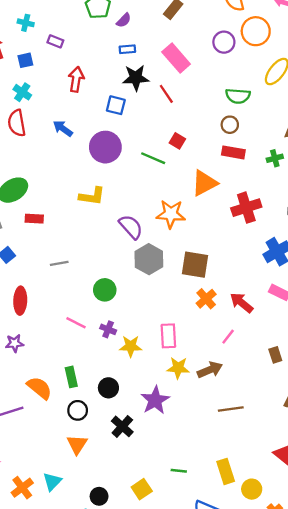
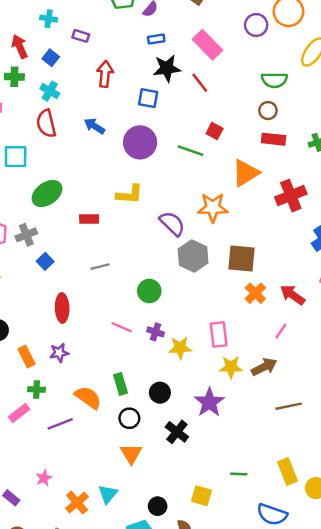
blue square: (25, 60) -> (51, 58), turned -35
red rectangle: (34, 219) -> (89, 219), moved
yellow square: (142, 489) -> (201, 496), turned -36

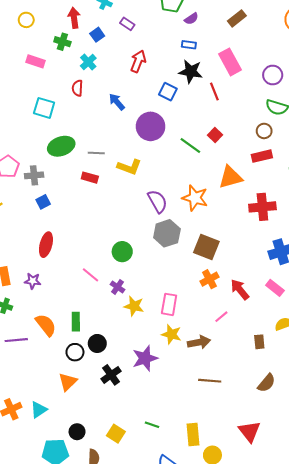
purple circle: (256, 25) -> (273, 75), moved
red semicircle: (46, 124) -> (77, 88), size x0.7
red rectangle: (274, 139) -> (262, 156), turned -36
gray line: (100, 267) -> (96, 153), moved
black circle: (160, 393) -> (97, 343), moved

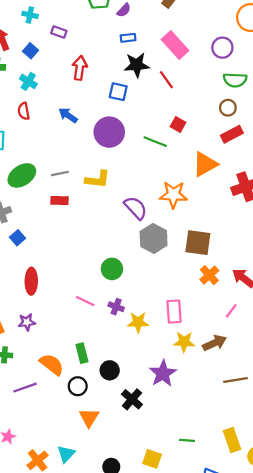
black circle: (75, 352) -> (78, 386), moved

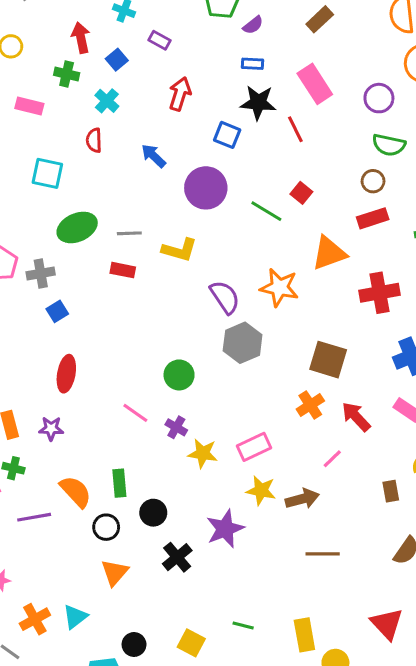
brown square: (198, 243) -> (328, 360), moved
pink rectangle: (174, 312) -> (254, 447), turned 60

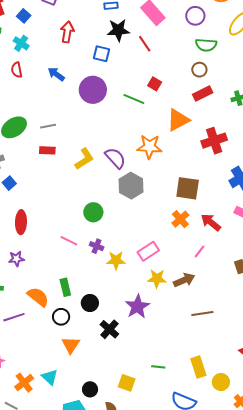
yellow L-shape: (179, 250) -> (84, 159), moved, turned -40
cyan triangle: (75, 617) -> (50, 377), turned -30

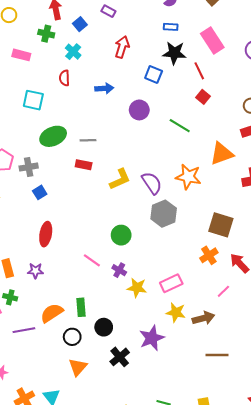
blue arrow: (56, 74) -> (104, 88), turned 132
red square: (155, 84) -> (203, 97), moved
purple circle: (93, 90) -> (139, 110), size x0.7
orange semicircle: (38, 297) -> (52, 313), turned -80

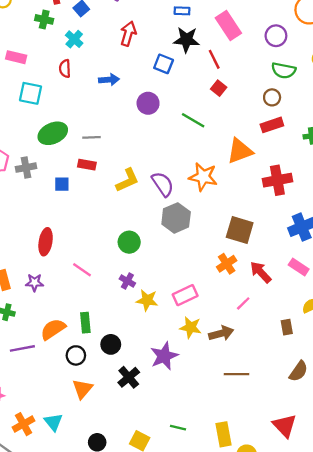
pink rectangle: (21, 55) -> (16, 57), moved
blue square: (40, 192) -> (62, 184), moved, turned 32
pink line: (92, 260) -> (82, 270), moved

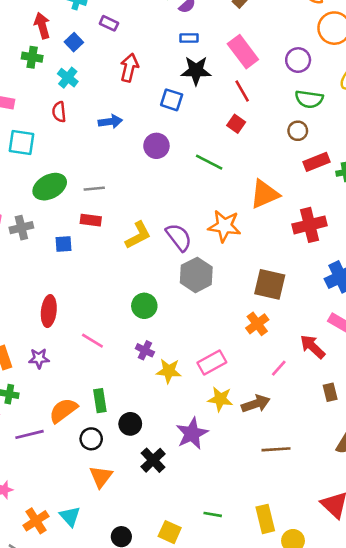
red line: (214, 59) -> (242, 91), moved
red rectangle: (272, 125) -> (317, 162), moved
red arrow: (261, 272) -> (313, 347), moved

